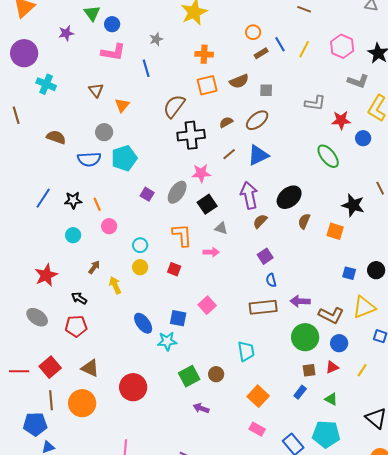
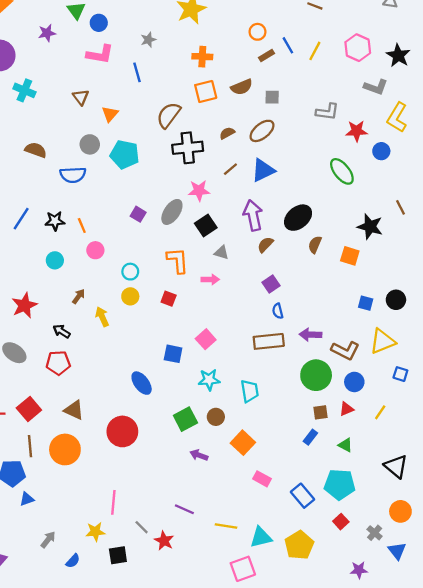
cyan pentagon: (124, 158) -> (125, 155), moved, turned 30
blue ellipse: (143, 323) -> (142, 383), moved
cyan star: (167, 341) -> (209, 380), moved
orange square: (258, 396) -> (243, 443), moved

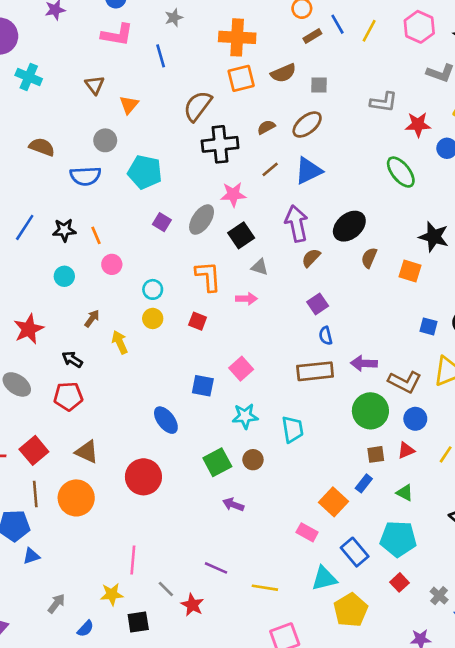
orange cross: (202, 57) -> (237, 37), size x1.5
cyan pentagon: (125, 155) -> (145, 172), moved
orange square: (243, 443) -> (333, 502), moved
cyan triangle: (261, 537) -> (324, 578), moved

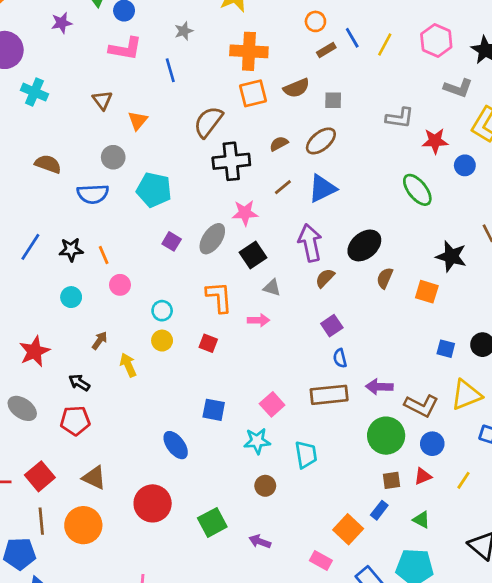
pink square: (241, 369) -> (272, 404), moved
green square: (217, 462) -> (212, 522), moved
purple arrow: (233, 505) -> (260, 541), moved

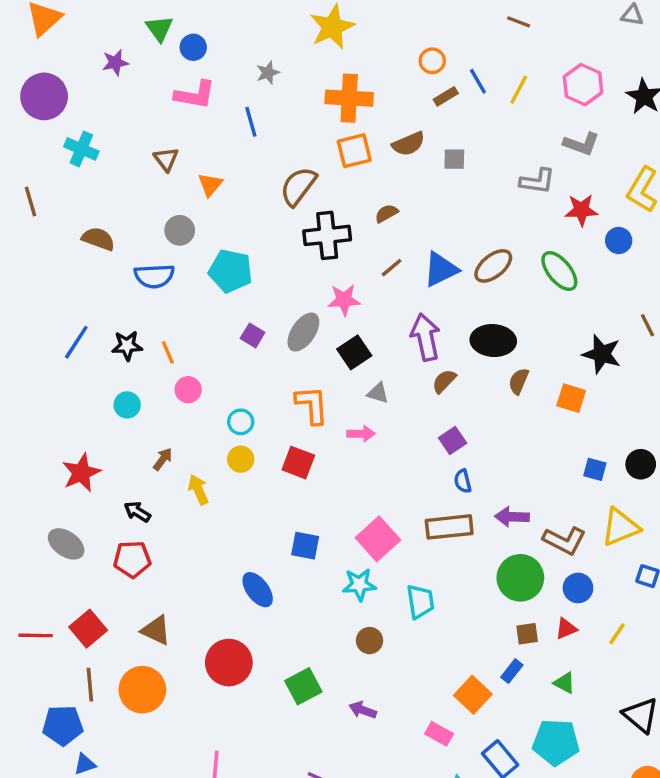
gray L-shape: (458, 88) -> (581, 144), moved
brown ellipse: (321, 141) -> (493, 266), moved
black ellipse: (364, 245) -> (493, 341), turned 44
red square: (208, 343) -> (298, 463), size x1.4
pink square: (272, 404) -> (378, 539), size x1.4

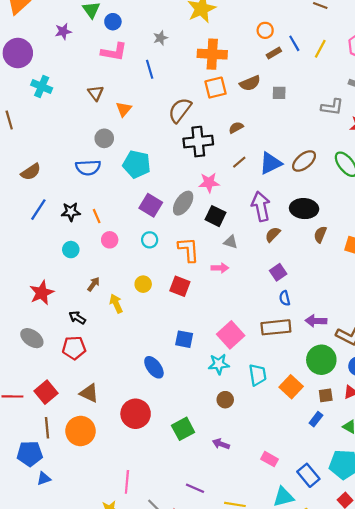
brown semicircle: (98, 239) -> (31, 172), moved, turned 126
purple square: (253, 335) -> (151, 205), size x1.5
black square: (354, 352) -> (215, 216), turned -30
cyan circle: (241, 422) -> (150, 240), moved
orange square: (473, 695) -> (291, 387), moved

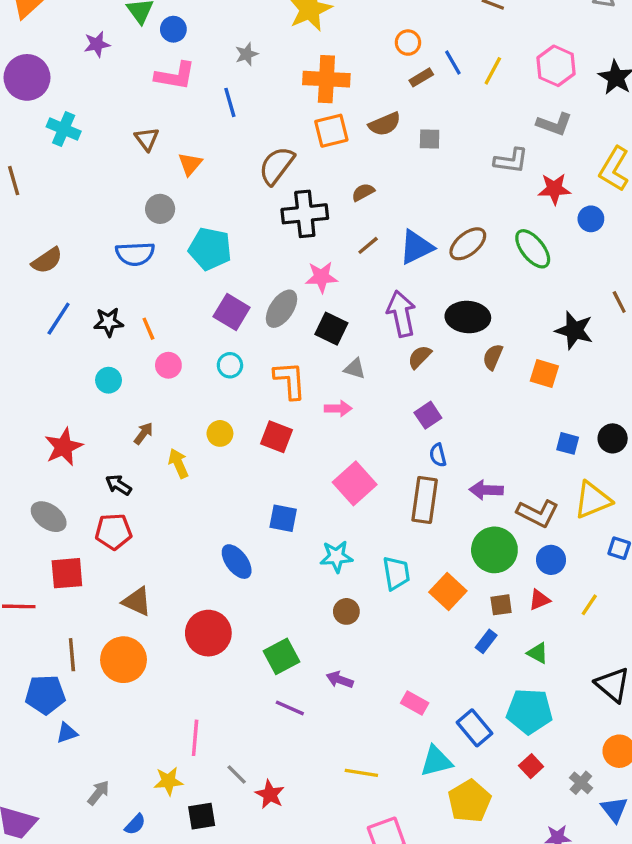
brown rectangle: (276, 327) -> (425, 500), turned -76
pink square: (231, 335) -> (355, 483), moved
red square: (46, 392) -> (67, 573), moved, turned 35
purple line: (195, 488) -> (290, 708), moved

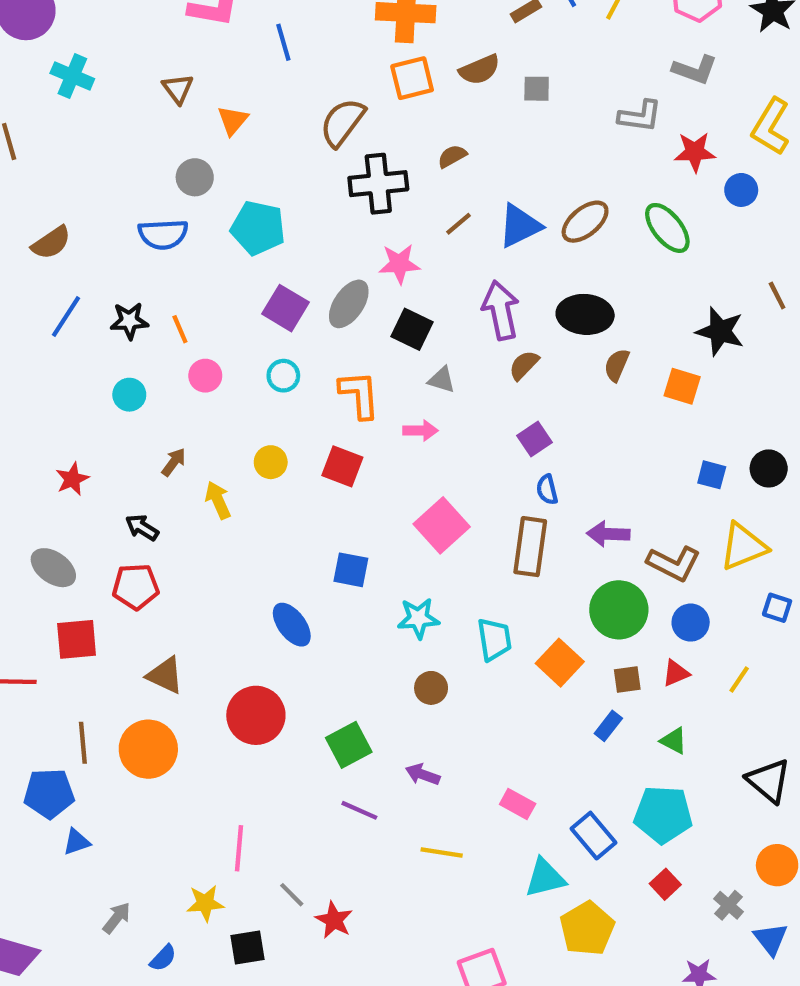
red star: (64, 447) -> (72, 479), size x0.7
yellow line: (361, 773) -> (442, 853), moved

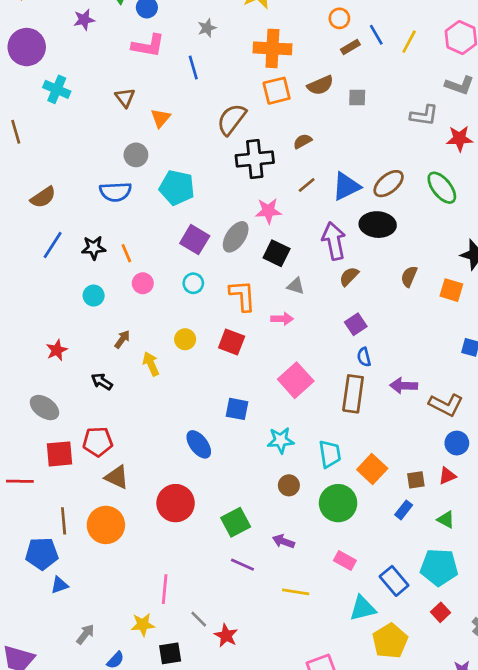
black ellipse: (585, 314) -> (378, 225), moved
red pentagon: (136, 587) -> (98, 442), moved
green circle: (619, 610) -> (338, 503), moved

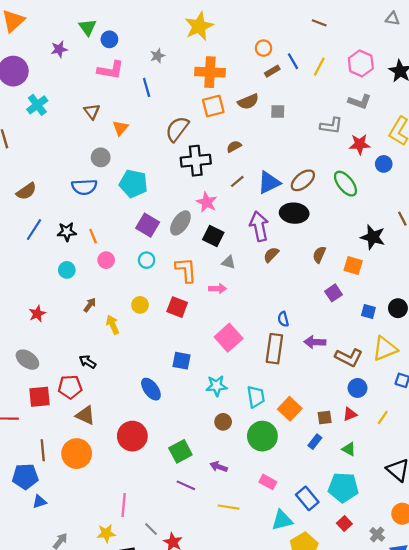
cyan cross: (57, 89) -> (37, 105), turned 30
pink star: (268, 211) -> (207, 202), turned 30
purple square: (356, 324) -> (333, 293), moved
black arrow: (102, 382) -> (88, 362), moved

